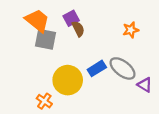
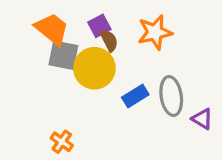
orange star: (131, 30) -> (155, 32), moved, size x1.5
gray ellipse: (123, 68) -> (171, 96), turned 44
yellow circle: (68, 80) -> (94, 68), moved

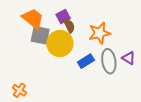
orange star: (155, 32) -> (99, 33), moved
purple triangle: (202, 119) -> (129, 58), moved
orange cross: (62, 142) -> (19, 90), moved

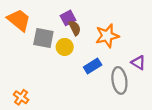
orange trapezoid: (33, 19) -> (19, 20), moved
yellow circle: (60, 44) -> (65, 47), size x0.6
gray ellipse: (109, 61) -> (119, 80), moved

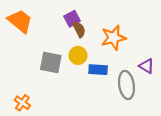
gray square: (43, 38) -> (51, 62), moved
yellow circle: (65, 47) -> (78, 55), moved
blue rectangle: (93, 66) -> (98, 70), turned 36

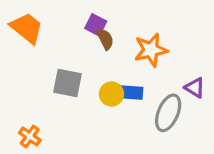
purple square: (72, 19) -> (96, 25), turned -35
yellow circle: (78, 55) -> (111, 94), moved
gray ellipse: (126, 85) -> (168, 113), turned 32

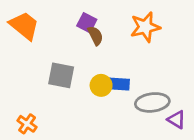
orange star: (151, 50) -> (145, 27), moved
purple triangle: (195, 88) -> (177, 120), moved
gray ellipse: (168, 113) -> (152, 102), turned 60

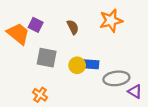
purple square: (87, 23) -> (36, 25), moved
orange trapezoid: (24, 26) -> (18, 34), moved
orange cross: (27, 124) -> (40, 95), moved

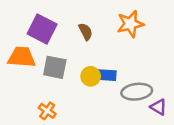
purple square: (36, 25) -> (42, 29), size x1.6
orange trapezoid: (18, 34) -> (22, 57), moved, turned -35

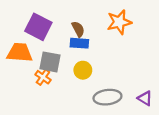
blue rectangle: (106, 75) -> (79, 43), moved
gray ellipse: (137, 92) -> (107, 97), moved
orange cross: (47, 111) -> (43, 77), moved

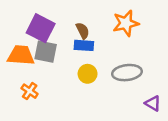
gray square: (50, 62) -> (46, 52), moved
orange cross: (43, 77) -> (30, 91), moved
gray ellipse: (107, 97) -> (127, 73), moved

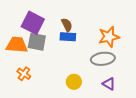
orange star: (126, 23) -> (109, 37), moved
yellow circle: (88, 74) -> (74, 82), moved
purple triangle: (153, 103) -> (109, 84), moved

